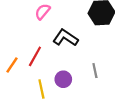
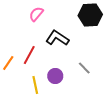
gray line: (95, 71) -> (84, 68), turned -32

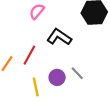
gray line: (84, 68) -> (77, 73), moved

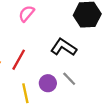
black L-shape: (59, 37) -> (64, 47), moved

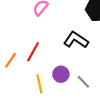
gray line: (69, 79) -> (83, 82), moved

